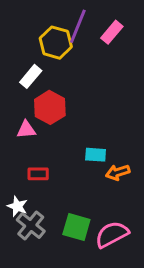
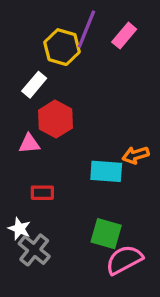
cyan rectangle: (96, 155) -> (106, 171), size x1.4
orange arrow: (118, 172) -> (136, 155), moved
green square: (76, 227) -> (106, 234), moved

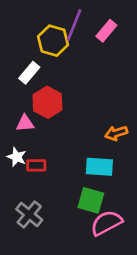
cyan rectangle: (106, 171) -> (99, 167), moved
white star: (19, 229) -> (17, 157), moved

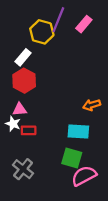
red hexagon: (47, 102) -> (24, 81), moved
pink triangle: (25, 123) -> (20, 109), moved

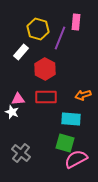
purple line: (58, 20) -> (60, 38), moved
pink rectangle: (84, 24) -> (76, 22), turned -35
red hexagon: (24, 81) -> (45, 69), moved
red rectangle: (29, 130) -> (46, 97), moved, size x1.5

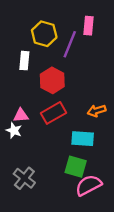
white rectangle: (21, 52) -> (24, 61), turned -35
red rectangle: (46, 97) -> (54, 113), turned -30

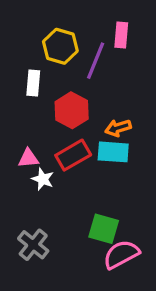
orange arrow: (97, 111) -> (118, 128), moved
white star: (14, 130) -> (43, 179), moved
cyan rectangle: (83, 139) -> (113, 152), moved

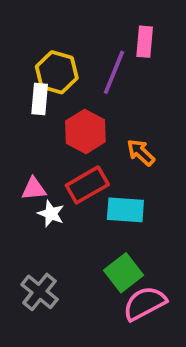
yellow hexagon: (60, 46) -> (57, 72), moved
orange arrow: (118, 128) -> (141, 152), turned 60
cyan rectangle: (113, 152) -> (125, 210), moved
green square: (104, 229) -> (124, 273), turned 36

